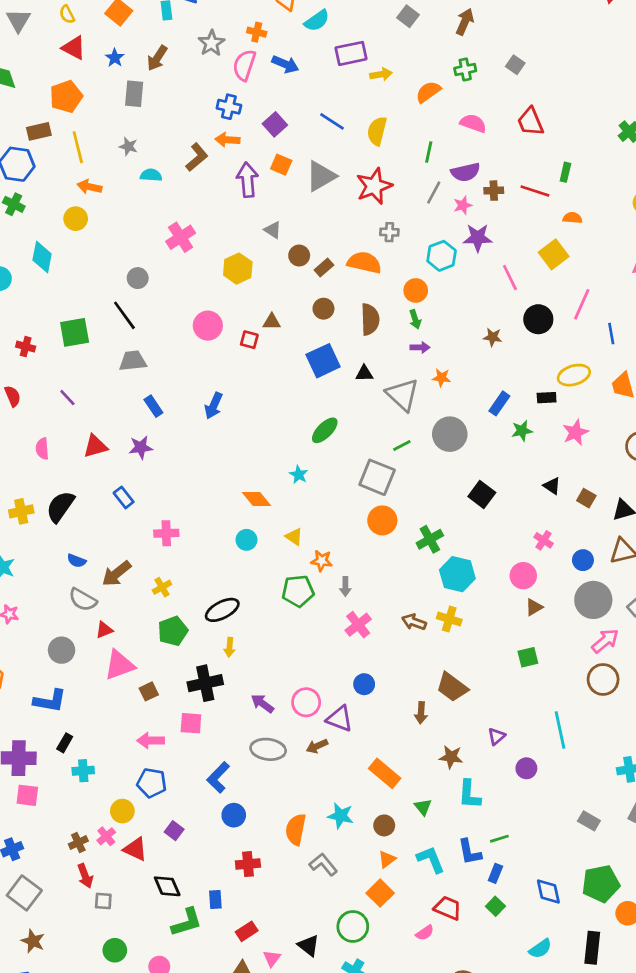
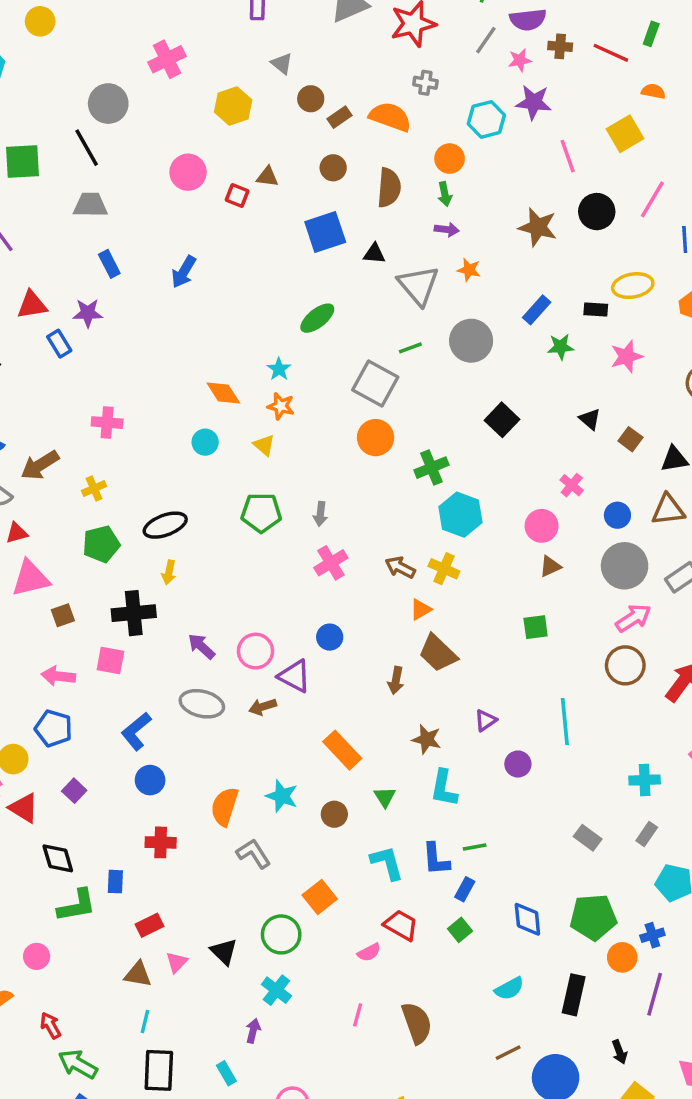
gray circle: (138, 278) -> (108, 104), size x1.5
brown star: (493, 337) -> (538, 227), size x1.6
blue rectangle: (124, 497) -> (59, 344), moved
orange star: (322, 561) -> (281, 406), moved
orange triangle: (387, 859) -> (421, 609), moved

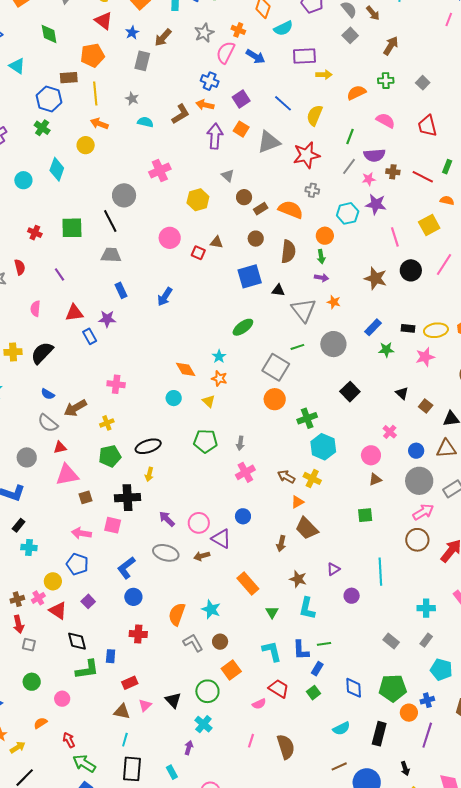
yellow ellipse: (633, 286) -> (436, 330), moved
brown circle: (334, 814) -> (220, 642), moved

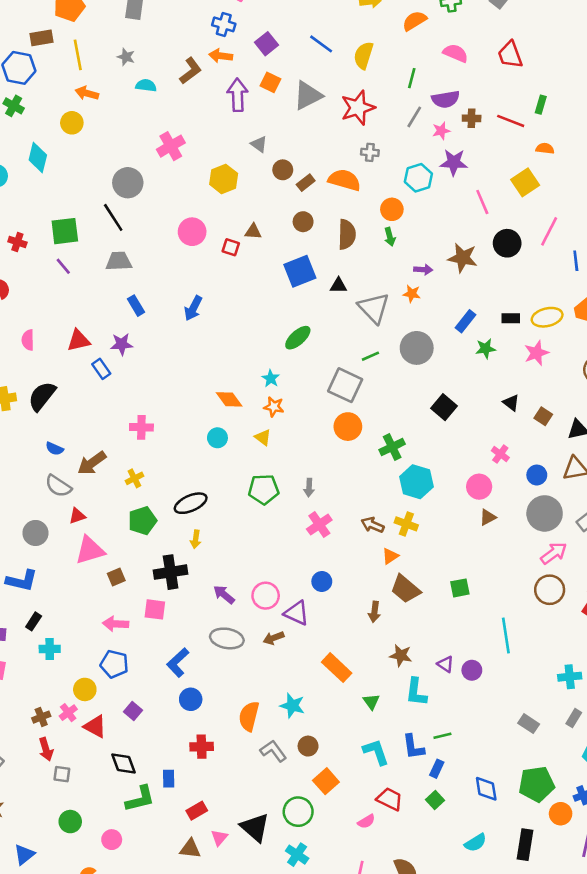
purple line: (60, 274) -> (63, 266), moved
purple arrow: (322, 278) -> (423, 270), moved
green square: (365, 515) -> (460, 588), moved
purple triangle: (333, 569) -> (445, 664), moved, turned -48
black triangle: (173, 700) -> (255, 827), size x1.4

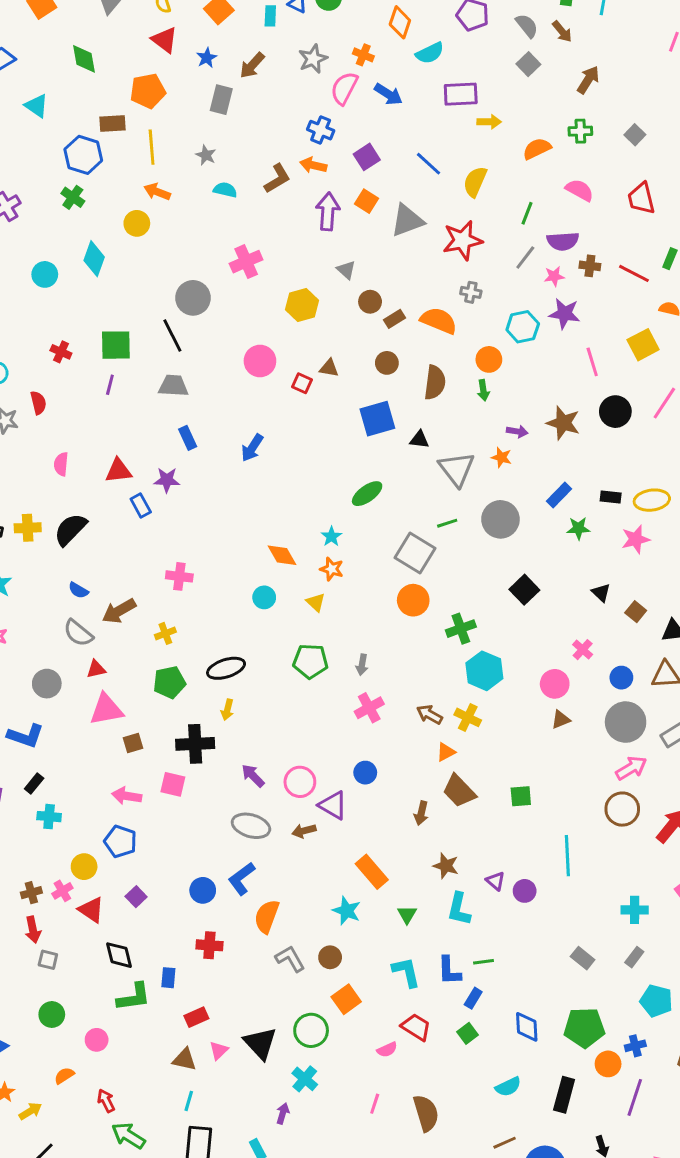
purple line: (63, 266) -> (110, 385), turned 48
blue L-shape: (178, 662) -> (242, 879), moved
cyan star: (292, 706) -> (347, 911), moved

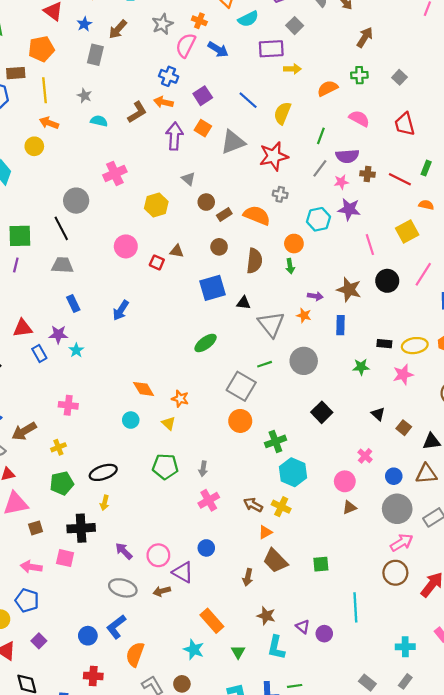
gray square: (528, 64) -> (295, 26), moved
blue rectangle: (559, 495) -> (340, 325), moved, turned -42
cyan star: (331, 537) -> (76, 350), moved

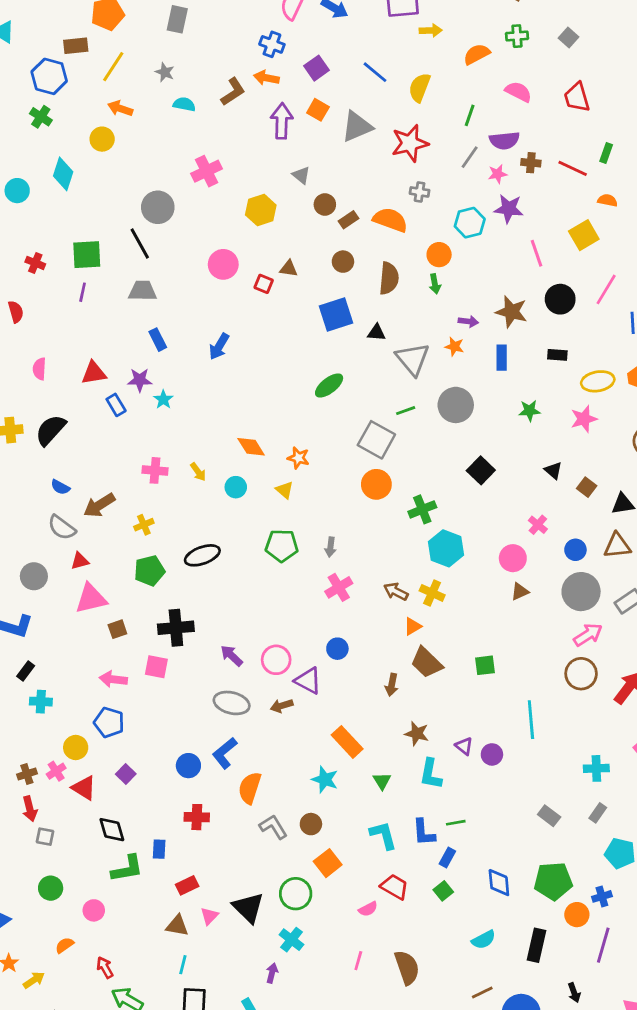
yellow line: (45, 90) -> (113, 67), turned 40
black rectangle: (384, 344) -> (557, 355), moved
yellow arrow: (105, 503) -> (198, 472), moved, turned -48

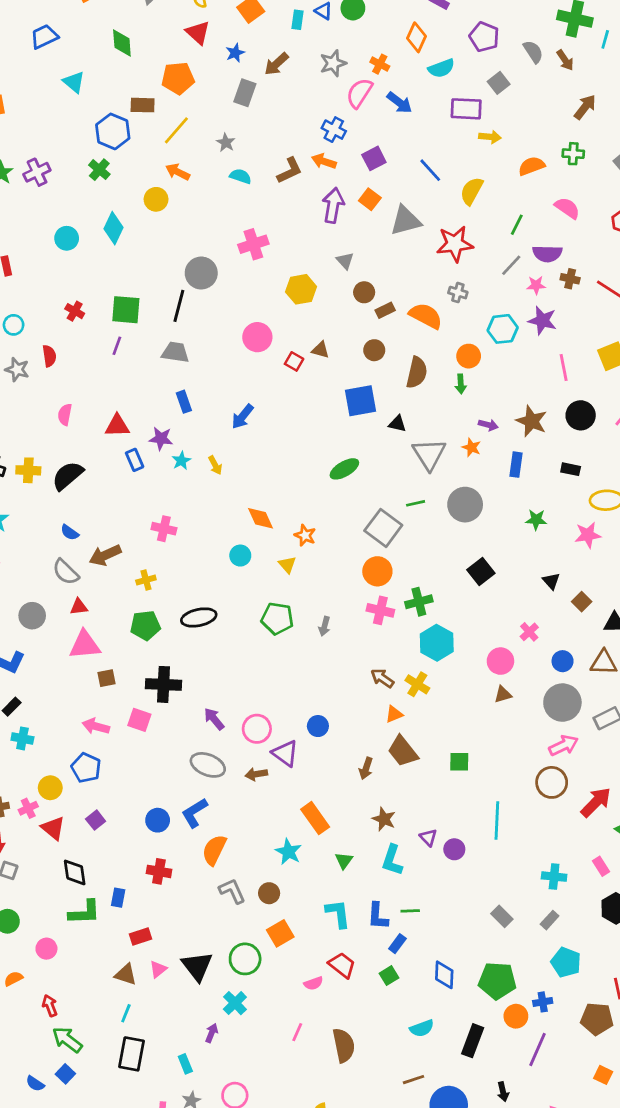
black line: (140, 243) -> (179, 306), turned 36
yellow arrow: (198, 472) -> (215, 465), moved
pink cross: (339, 587) -> (380, 610), moved, turned 36

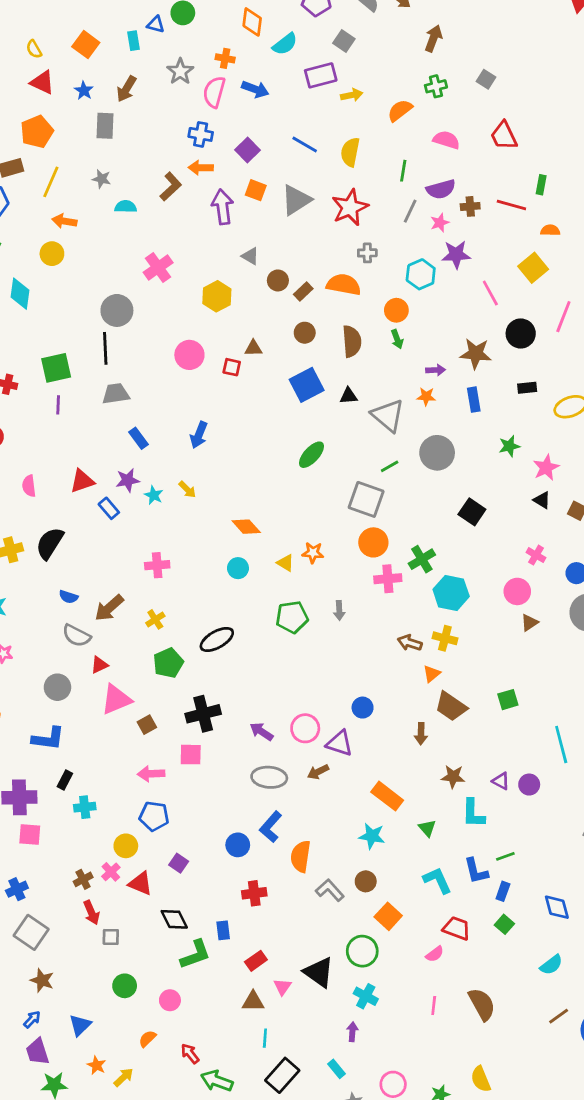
orange star: (305, 535) -> (313, 553), moved
pink star: (588, 535) -> (546, 468), moved
black rectangle: (132, 1054) -> (282, 1075), turned 48

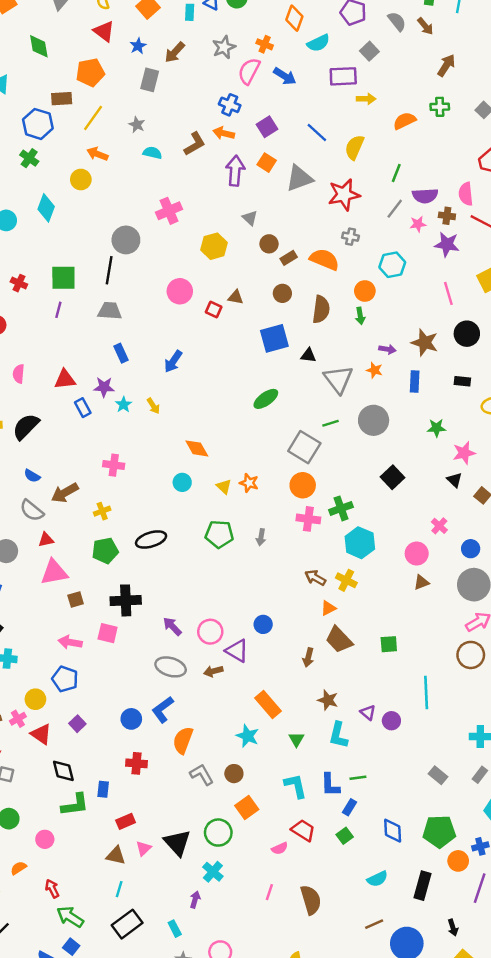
pink semicircle: (446, 140) -> (466, 194), moved, turned -125
purple star: (456, 254) -> (447, 244), moved

